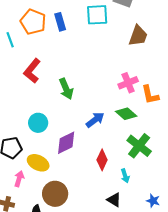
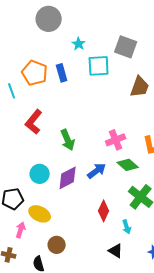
pink cross: (128, 83) -> (116, 140), moved
purple diamond: (66, 143) -> (68, 178), moved
brown circle: (55, 194) -> (57, 245), size x0.7

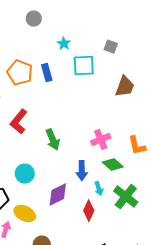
gray circle: (49, 19) -> (34, 19), size x0.6
gray square: (126, 47) -> (111, 47), size x0.6
blue arrow: (97, 171) -> (82, 171), turned 126
purple diamond: (68, 178) -> (58, 195), moved
cyan arrow: (127, 227) -> (99, 189), moved

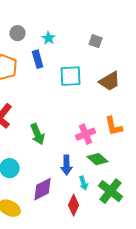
gray circle: (34, 19) -> (18, 33), moved
cyan square: (84, 66) -> (71, 76), moved
blue rectangle: (47, 73) -> (38, 59), moved
brown trapezoid: (125, 87) -> (110, 81), turned 40
orange L-shape: (137, 146) -> (114, 126), moved

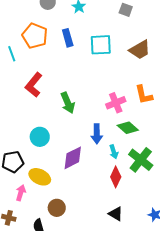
blue rectangle: (38, 59) -> (68, 38), moved
red diamond: (74, 205) -> (116, 177), moved

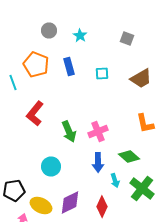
cyan square: (101, 45) -> (102, 74), size x0.6
pink cross: (116, 103) -> (98, 132), moved
cyan circle: (40, 137) -> (51, 166), moved
purple diamond: (73, 158) -> (70, 202), moved
red diamond: (116, 177) -> (102, 206), moved

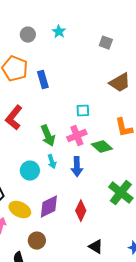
cyan star: (80, 36) -> (59, 32), moved
blue rectangle: (69, 66) -> (43, 80), moved
cyan square: (102, 74) -> (83, 111), moved
green diamond: (129, 156) -> (102, 147), moved
cyan arrow: (115, 180) -> (52, 162), moved

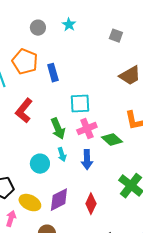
cyan square: (83, 111) -> (80, 104), moved, size x1.5

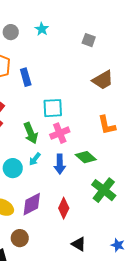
green diamond: (112, 140) -> (86, 157), moved
cyan arrow: (62, 155) -> (35, 159), turned 56

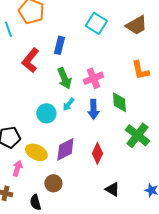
blue rectangle: (26, 77) -> (59, 45), moved, turned 30
cyan square: (53, 108) -> (96, 23), moved, turned 35
green diamond: (86, 157) -> (119, 102), turned 45

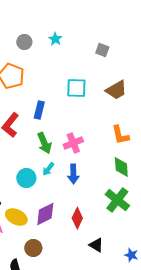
cyan square: (96, 23) -> (76, 88), turned -30
green diamond: (119, 102) -> (121, 167), moved
black triangle: (112, 189) -> (96, 245), moved

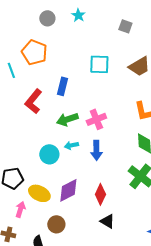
green arrow: (44, 143) -> (67, 119), turned 95
cyan arrow: (48, 169) -> (71, 145), turned 40
black triangle: (96, 245) -> (107, 221), moved

